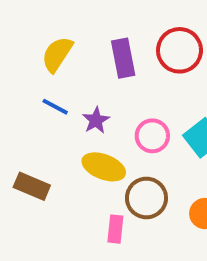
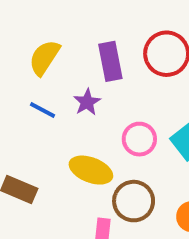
purple star: (96, 120) -> (87, 102), moved

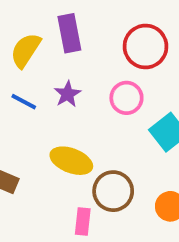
purple rectangle: (110, 61) -> (69, 33), moved
pink circle: (139, 139) -> (126, 98), moved

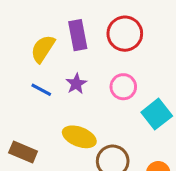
red circle: (145, 46) -> (125, 34), moved

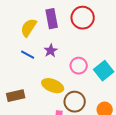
pink circle: (123, 87) -> (79, 66), moved
brown rectangle: (23, 152) -> (16, 96), turned -36

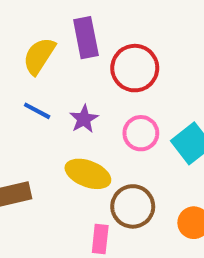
red circle: (83, 18) -> (135, 68), moved
purple star: (51, 51) -> (84, 119), moved

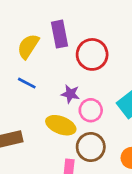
purple star: (84, 119) -> (70, 94), moved, turned -30
pink circle: (141, 133) -> (91, 110), moved

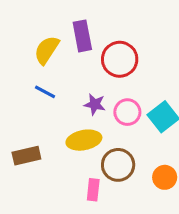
pink circle: (91, 110) -> (127, 112), moved
yellow ellipse: (61, 125) -> (84, 140), turned -32

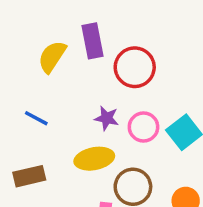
blue line: (45, 92) -> (36, 118), moved

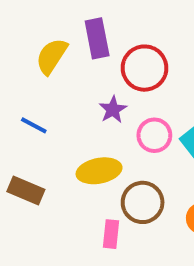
purple star: (107, 118) -> (113, 110), moved, turned 30
brown rectangle: (29, 176) -> (26, 191), turned 36

